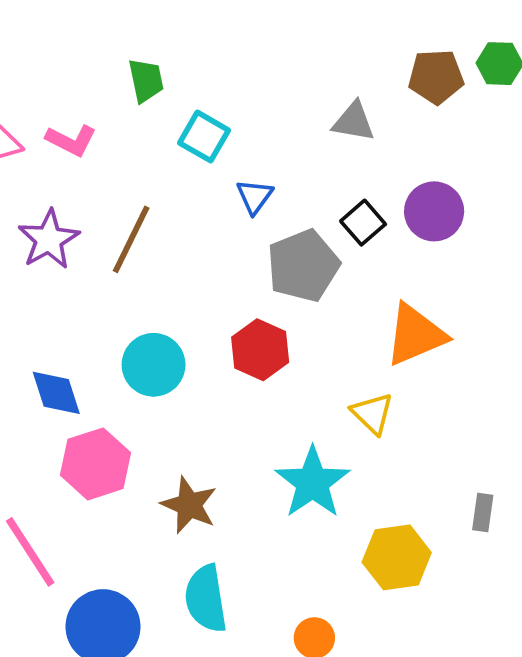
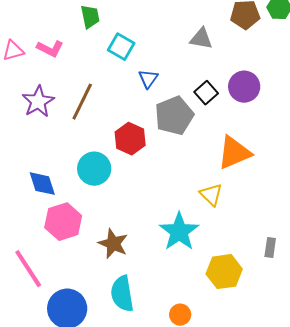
red hexagon: (260, 350) -> (130, 139), moved

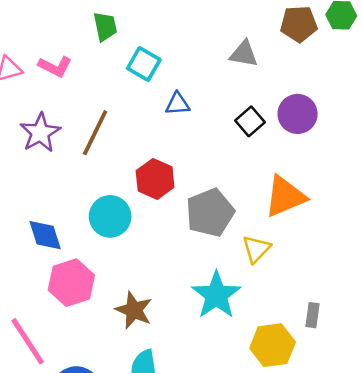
blue triangle: (148, 79) -> (178, 104), turned 50
gray pentagon: (174, 116) -> (210, 213), moved
yellow triangle: (211, 195) -> (256, 249), turned 30
gray rectangle: (270, 248) -> (313, 315), moved

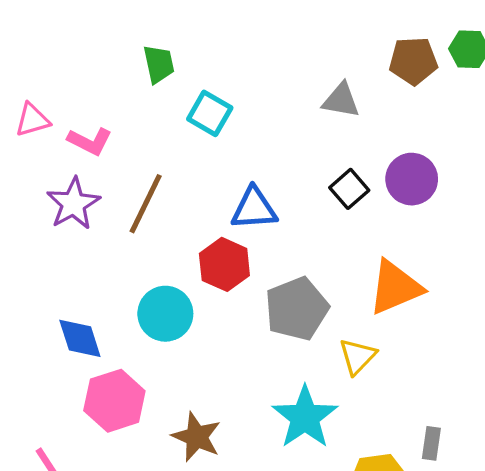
pink L-shape: (55, 66) -> (90, 141), moved
blue triangle: (178, 104) -> (254, 209), moved, size x1.4

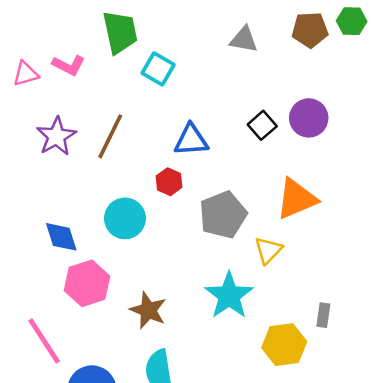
green trapezoid: (159, 64) -> (120, 32), size x1.5
gray triangle: (341, 100) -> (244, 40), moved
pink L-shape: (90, 141) -> (69, 65), moved
red hexagon: (224, 264) -> (169, 182), size x0.7

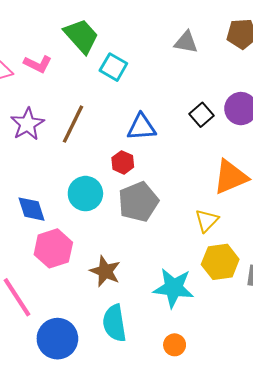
green trapezoid: (120, 32) -> (81, 36), turned -30
gray pentagon: (223, 215) -> (138, 202), moved
cyan star: (229, 296) -> (174, 288), moved, turned -30
yellow hexagon: (284, 345) -> (220, 262), moved

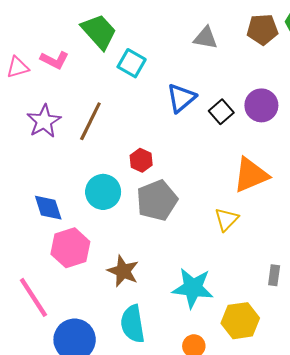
blue triangle: (141, 127) -> (181, 98), moved, turned -36
yellow hexagon: (220, 262) -> (240, 321), moved

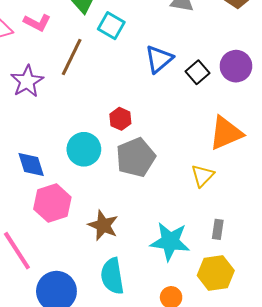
brown line: (90, 121) -> (72, 57), moved
gray rectangle: (274, 275) -> (218, 229), moved

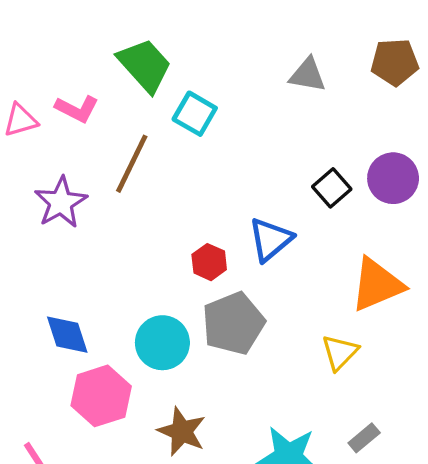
blue triangle: (159, 59) -> (270, 239), moved
cyan circle: (84, 149) -> (162, 343), moved
gray rectangle: (218, 229) -> (364, 438), turned 42

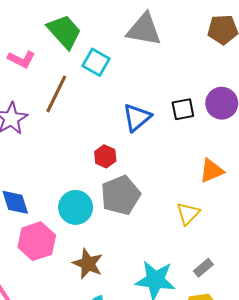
gray triangle: (308, 75) -> (144, 30), moved, size x1.5
black square: (332, 188) -> (183, 109), turned 30
blue triangle: (270, 239) -> (137, 117), moved
orange triangle: (377, 285) -> (212, 171), size x0.7

